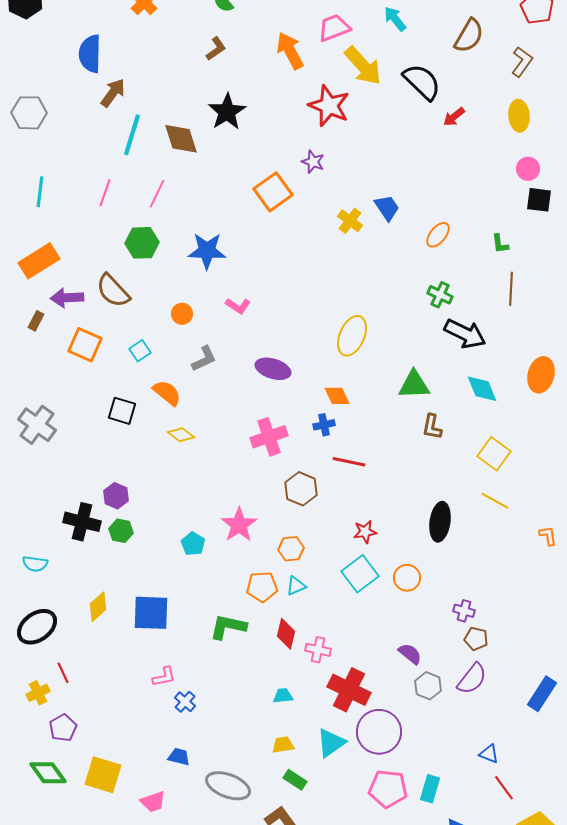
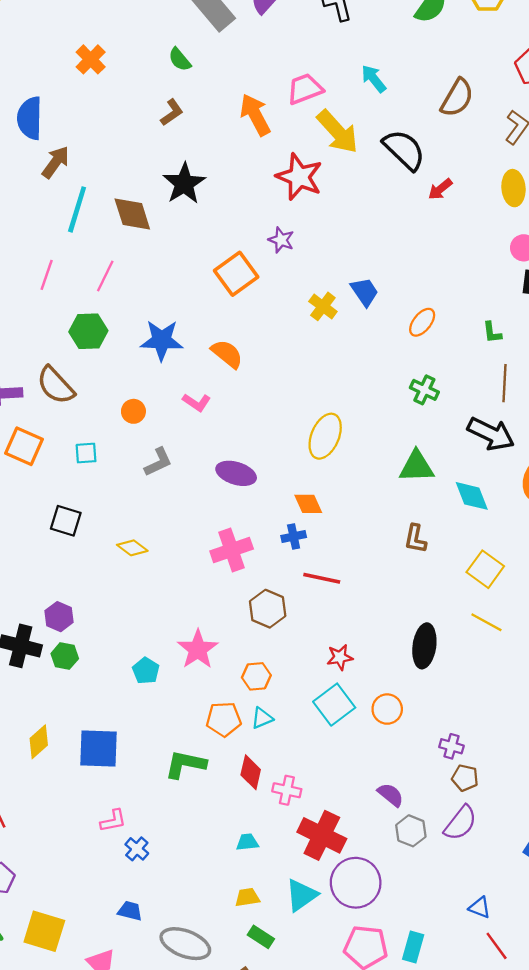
black arrow: (465, 334) -> (491, 434), moved
cyan square: (140, 351) -> (86, 453), turned 30
green triangle: (414, 385) -> (417, 467), moved
orange semicircle: (167, 393) -> (227, 354), moved

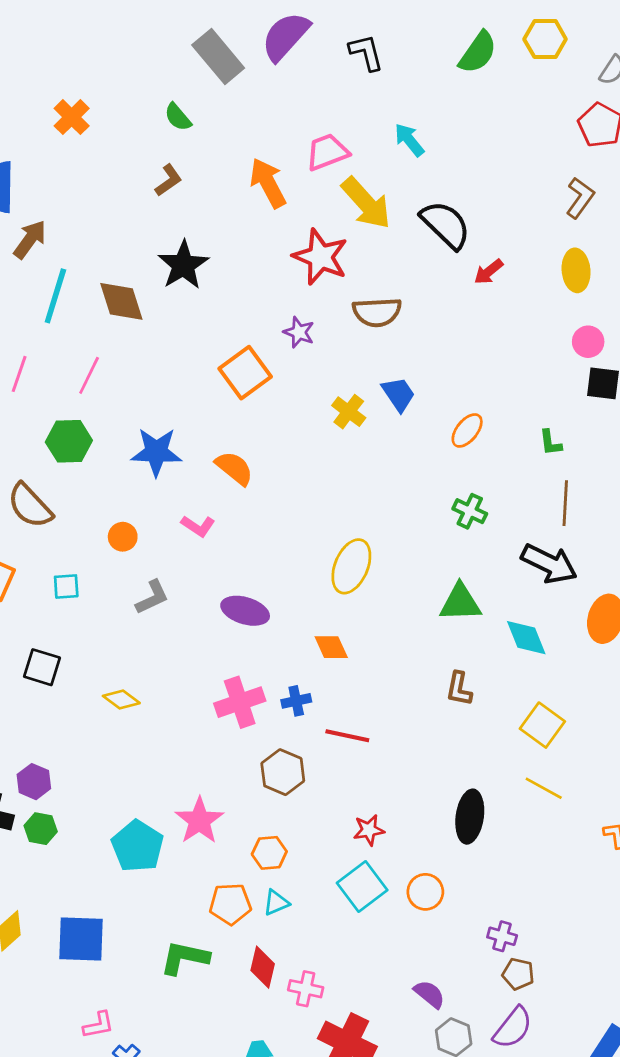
brown semicircle: (457, 98) -> (377, 312), moved, turned 57
blue cross: (294, 537) -> (296, 701), moved
cyan pentagon: (146, 671) -> (137, 846), size x1.6

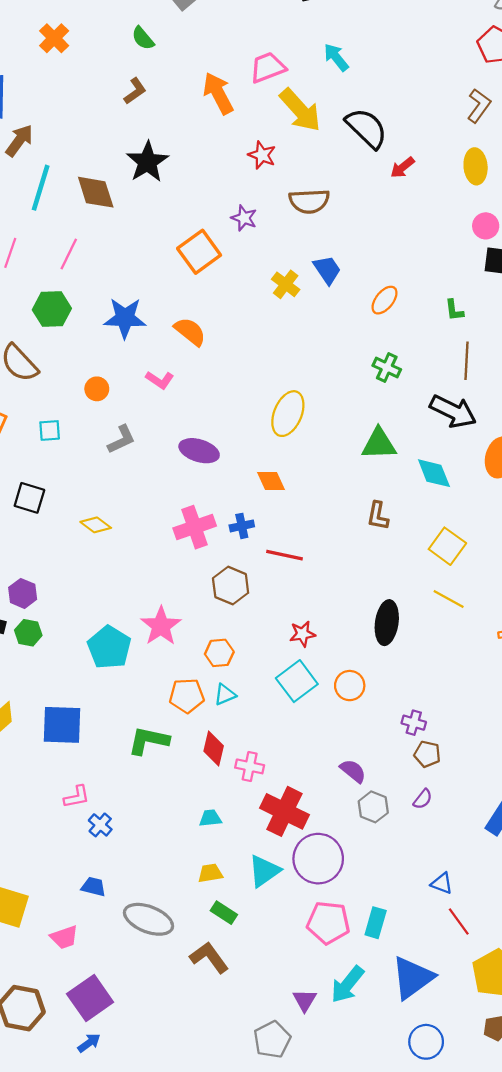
red star: (320, 257) -> (262, 155), size x0.6
purple semicircle: (513, 1028) -> (423, 799), size x0.6

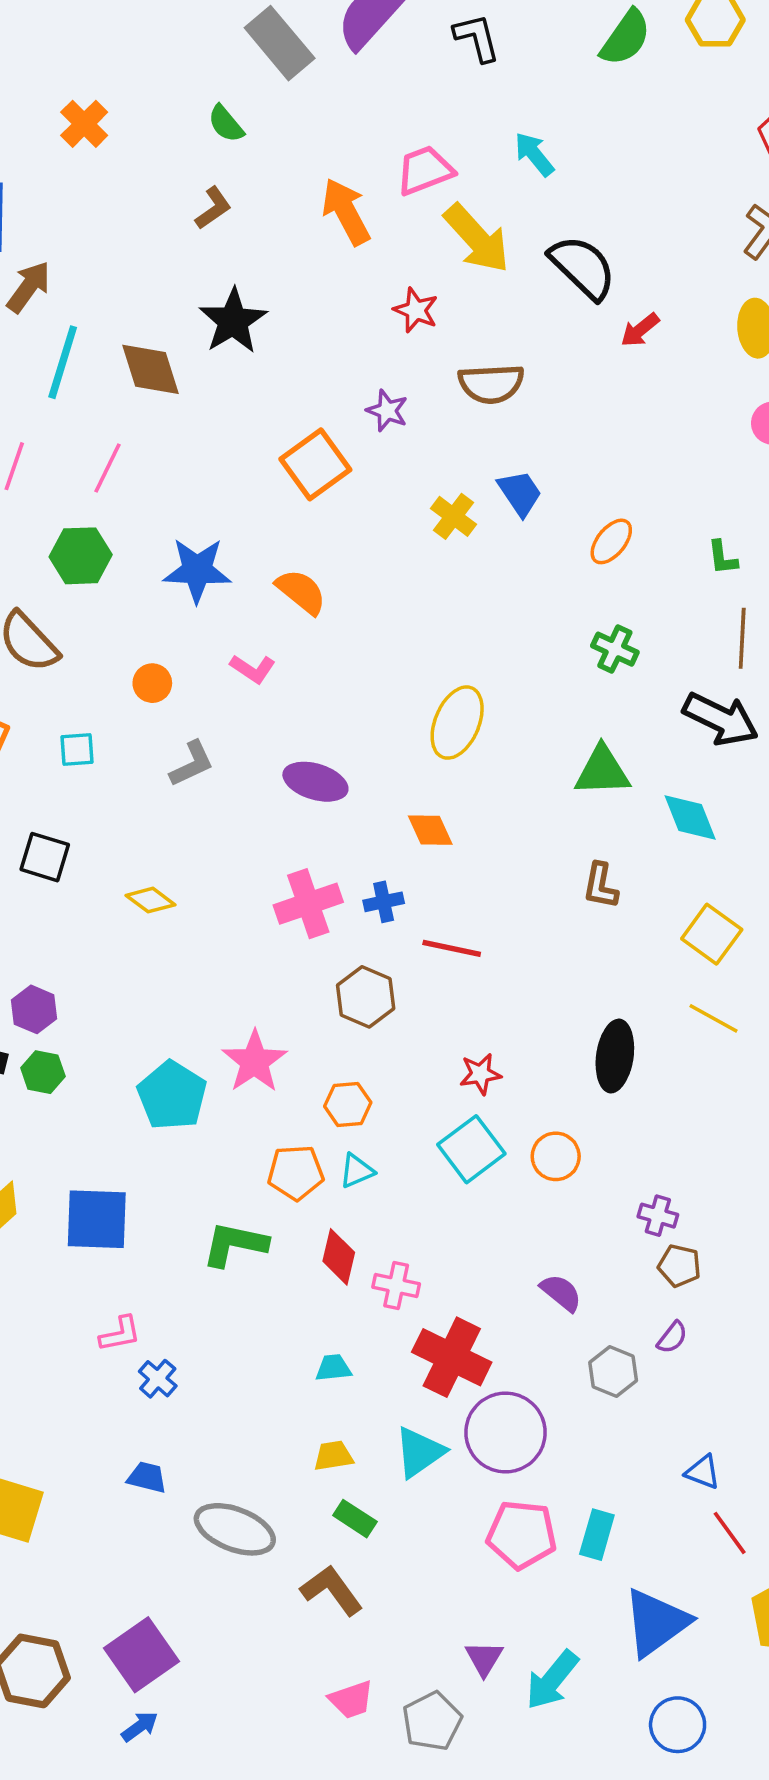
gray hexagon: (373, 807) -> (613, 1372), moved
pink trapezoid: (64, 937) -> (351, 1700), moved
cyan arrow: (347, 984) -> (552, 1680), moved

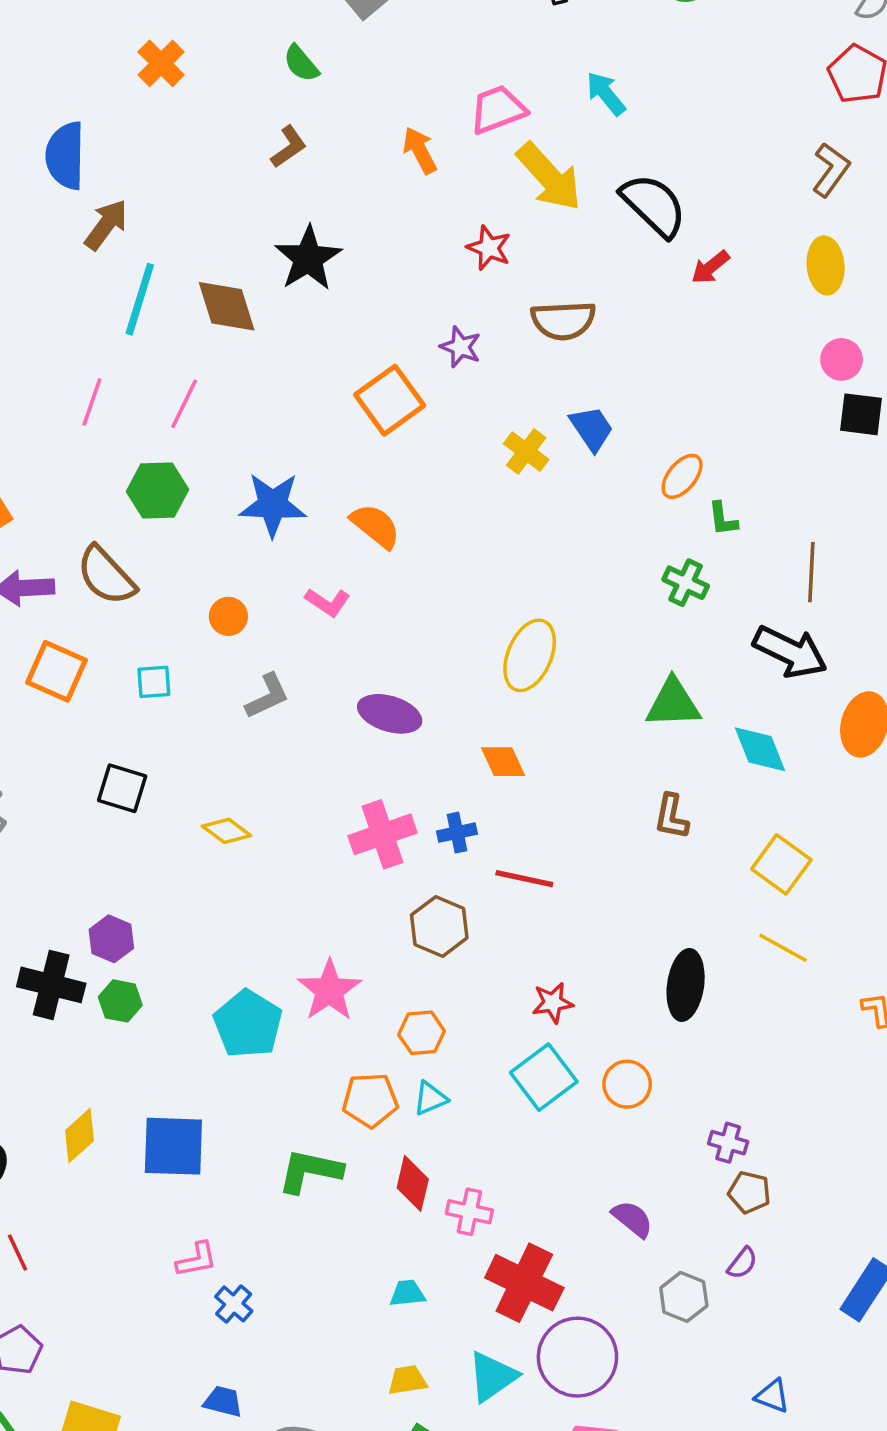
orange arrow: (346, 212) -> (420, 150), size x0.7
green L-shape: (722, 558) -> (723, 519), moved

